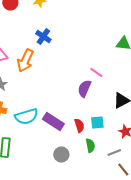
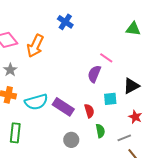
blue cross: (43, 36) -> (65, 22), moved
cyan square: (97, 122) -> (110, 99), moved

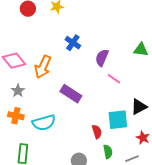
purple semicircle: (94, 74) -> (102, 58), moved
cyan square: (110, 99) -> (118, 120), size x1.5
purple rectangle: (63, 107) -> (71, 94), moved

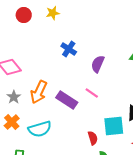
orange arrow: (43, 67) -> (39, 92), moved
pink line: (114, 79) -> (92, 93), moved
orange cross: (16, 116) -> (12, 122), turned 35

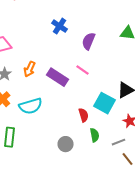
orange arrow: (39, 92) -> (30, 69), size x0.7
cyan square: (114, 126) -> (105, 103), turned 35

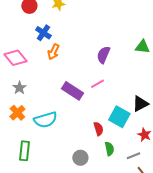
blue cross: (60, 26) -> (43, 33), moved
orange arrow: (30, 69) -> (53, 52), moved
pink line: (83, 70) -> (97, 84), turned -64

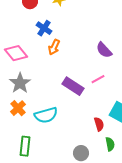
purple semicircle: (103, 55) -> (104, 50), turned -66
gray star: (19, 88) -> (20, 83), size x1.5

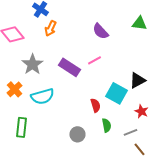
gray star: (20, 83) -> (32, 64), moved

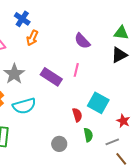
pink line: (94, 60) -> (76, 70), turned -48
black triangle: (137, 80) -> (119, 55), moved

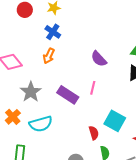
blue cross: (22, 19) -> (53, 32), moved

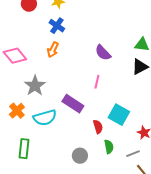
purple rectangle: (68, 95) -> (73, 104), moved

